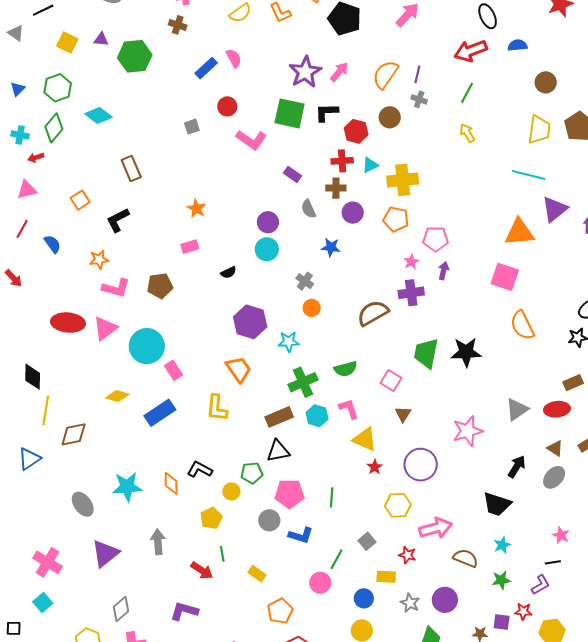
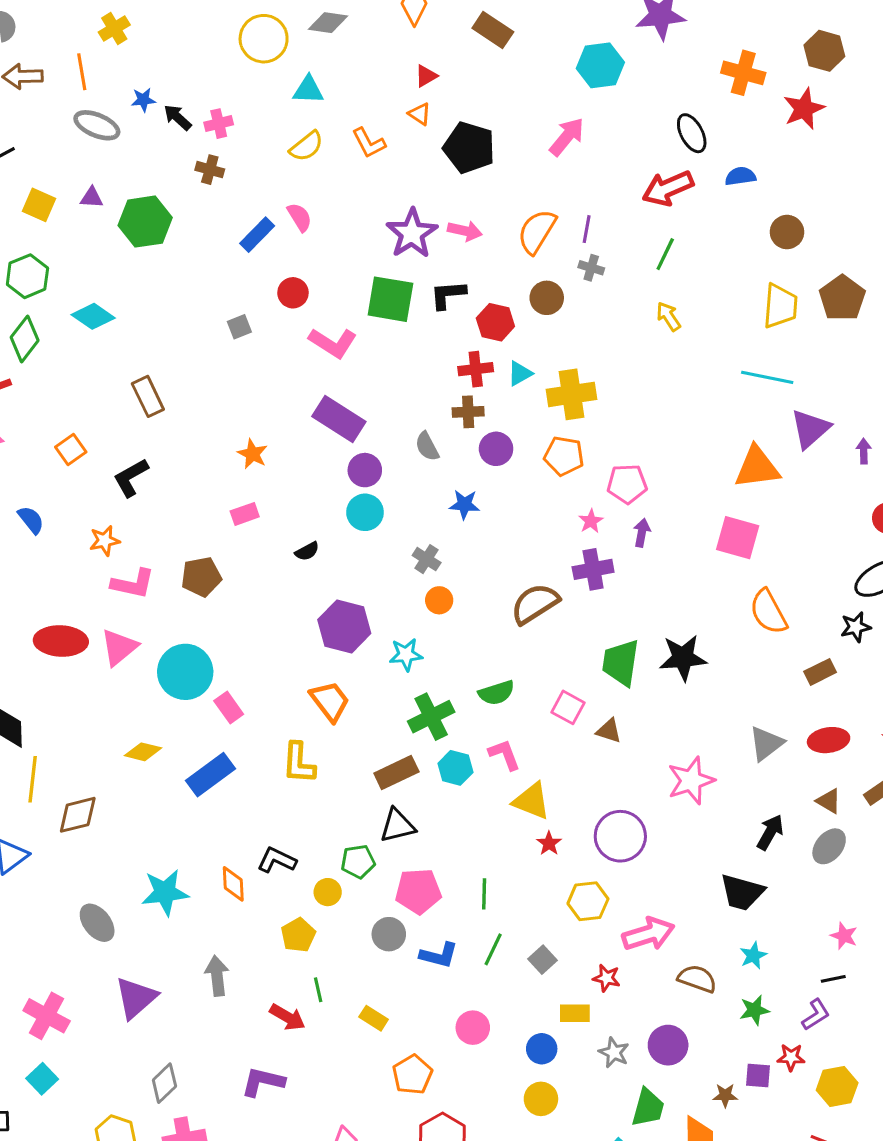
pink arrow: (339, 72) -> (465, 231), turned 65
purple rectangle: (292, 174) -> (339, 419), moved, size x1.8
brown rectangle: (573, 383) -> (820, 672), moved
brown triangle: (403, 414) -> (609, 731), moved, turned -42
green line: (337, 559) -> (493, 949), moved

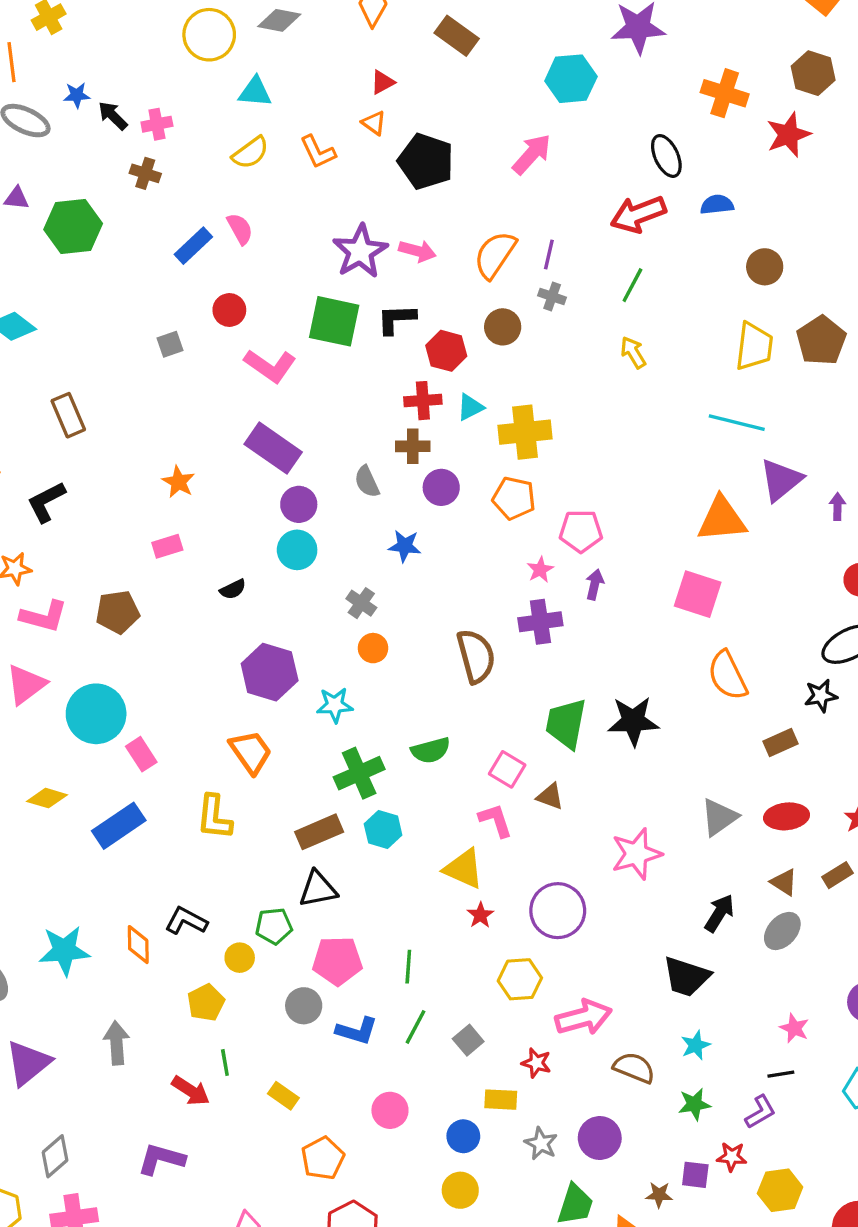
brown semicircle: (535, 604) -> (476, 656), turned 105
pink L-shape: (504, 755) -> (495, 820), moved

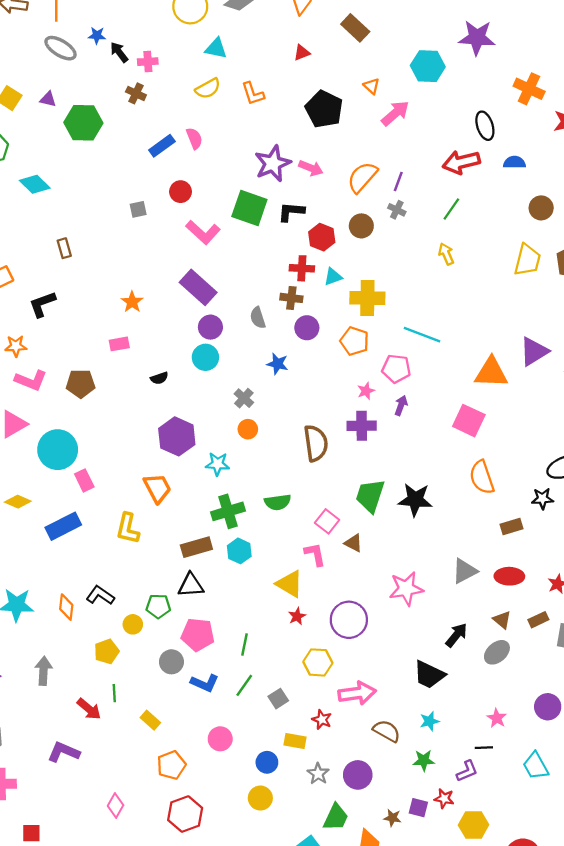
orange triangle: (374, 123) -> (372, 86), moved
brown rectangle: (68, 415) -> (64, 248), size x0.7
cyan line: (737, 423) -> (422, 335), moved

